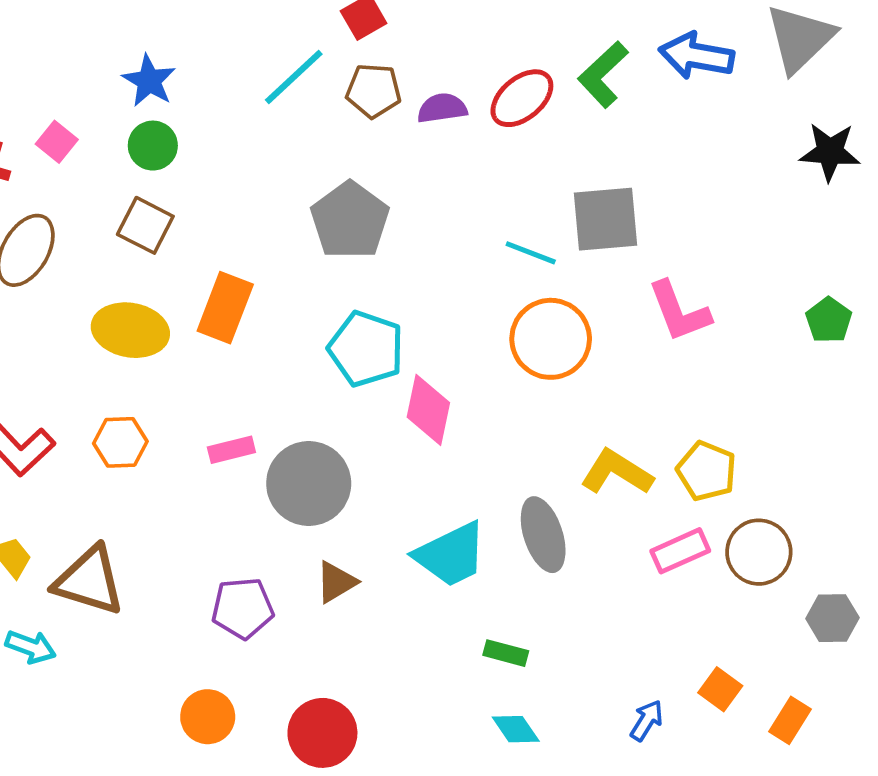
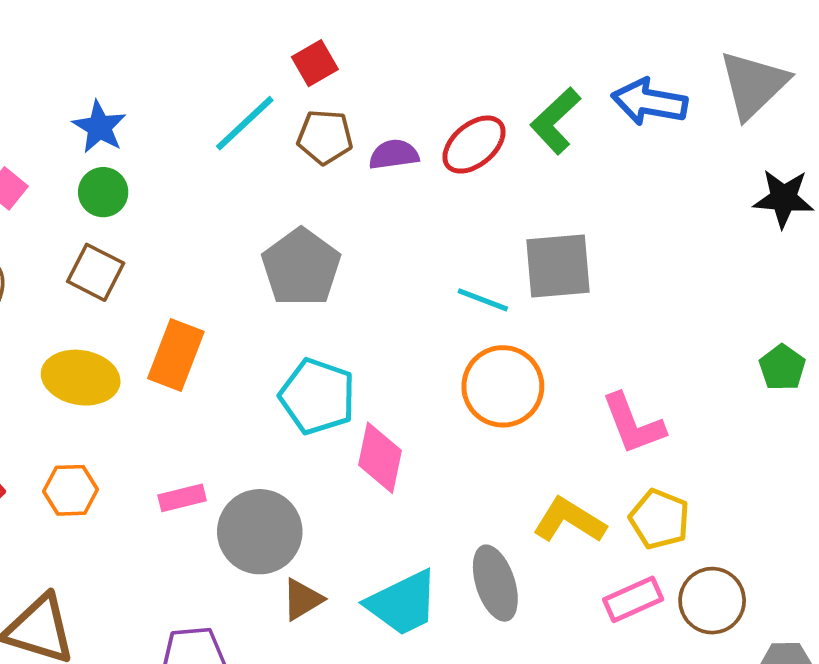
pink L-shape: (679, 311) -> (633, 424), moved
brown triangle: (336, 582) -> (302, 599), moved

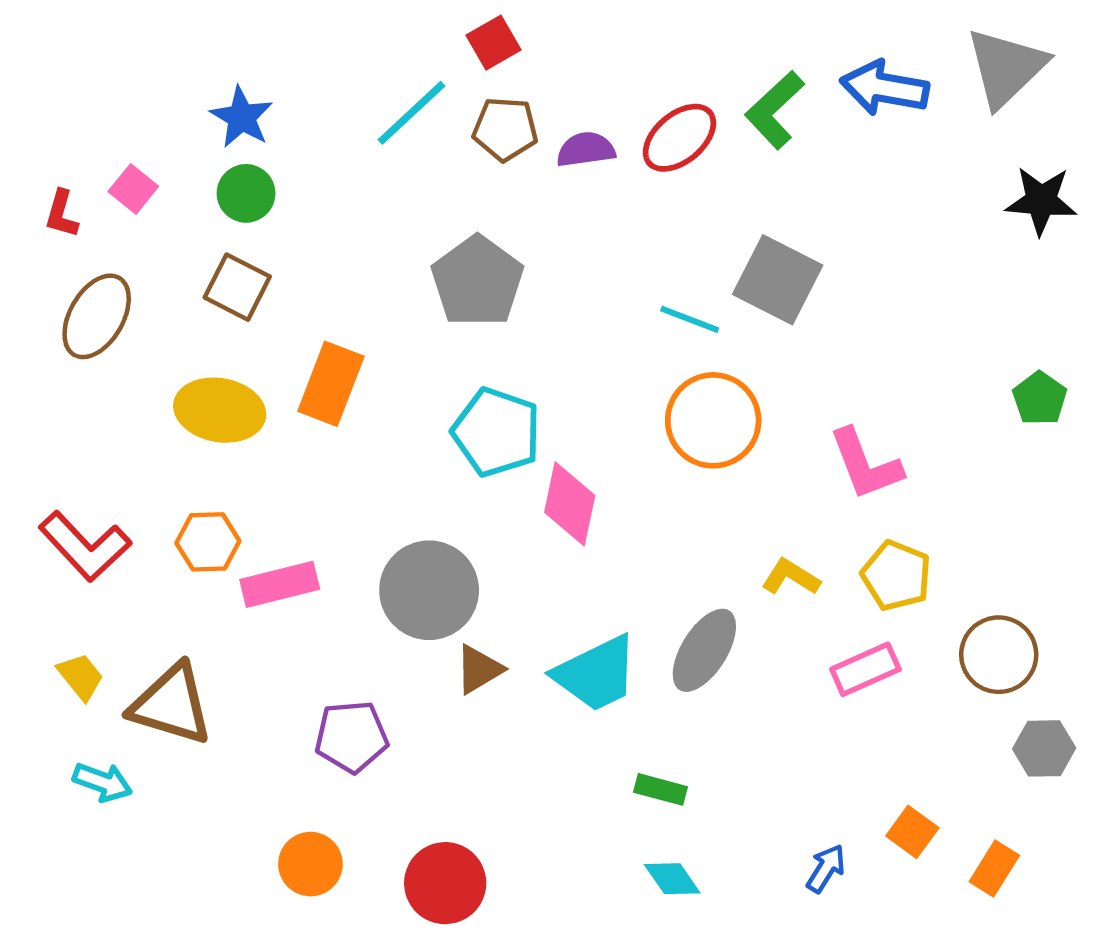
gray square: (558, 266) -> (778, 280), turned 32
pink rectangle: (182, 498) -> (280, 584), moved, size x1.4
yellow L-shape: (569, 520) -> (791, 577), size x0.7
gray ellipse: (495, 583) -> (704, 650), turned 50
brown circle: (712, 601) -> (999, 655), moved

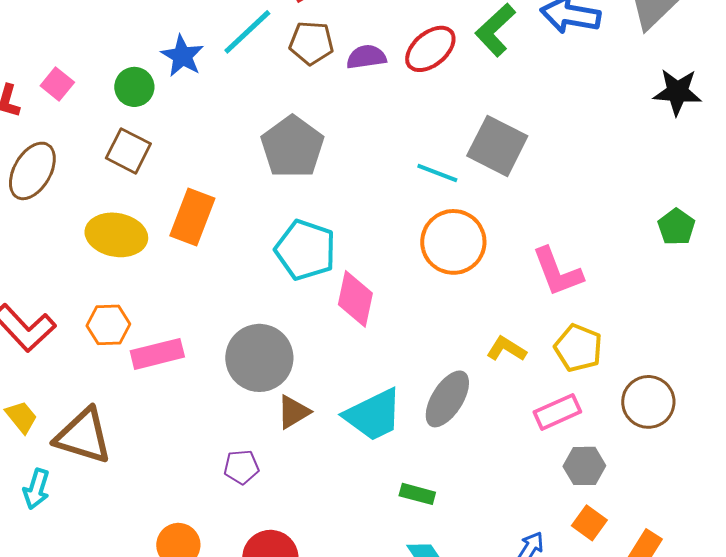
blue star: (242, 117) -> (182, 56), moved
purple pentagon: (351, 737) -> (241, 467), moved, size x0.7
gray hexagon: (1044, 748) -> (584, 466), moved
cyan arrow: (103, 782) -> (36, 489), turned 87

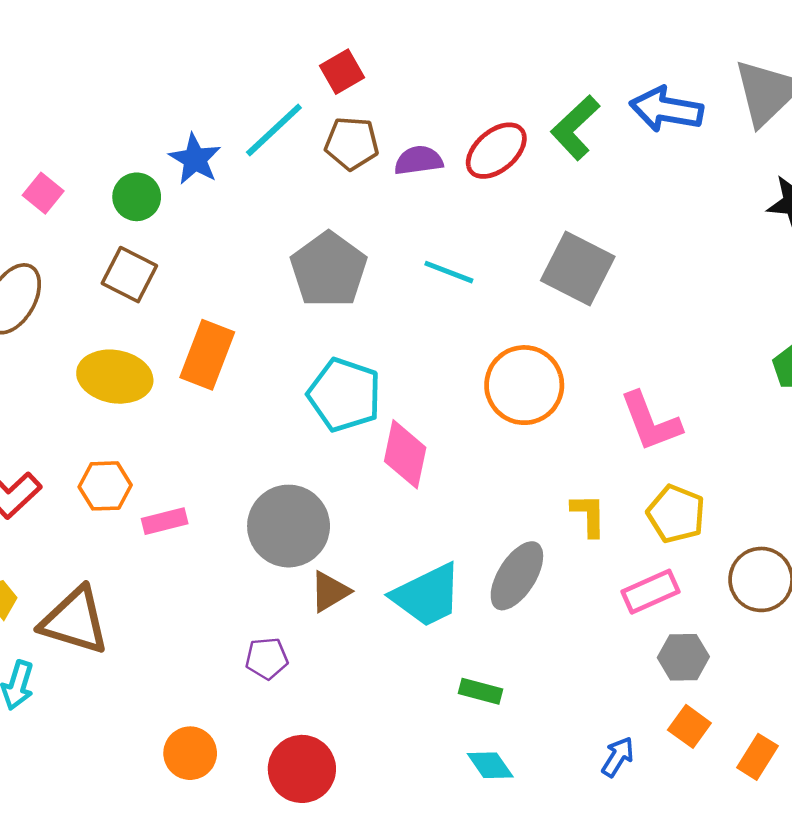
cyan line: (437, 173) -> (449, 272), moved
yellow L-shape: (506, 349) -> (589, 515), turned 57
pink rectangle: (157, 354) -> (165, 521), size x0.7

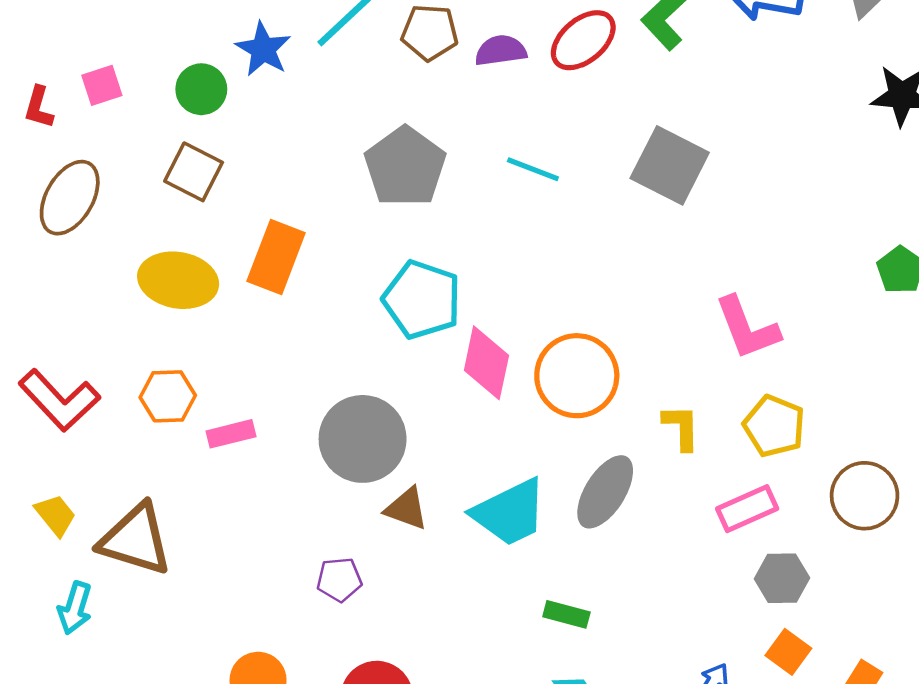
pink square: (43, 193) -> (102, 85), turned 33
orange circle: (524, 385) -> (577, 376), moved
brown triangle: (330, 592) -> (406, 509), turned 51

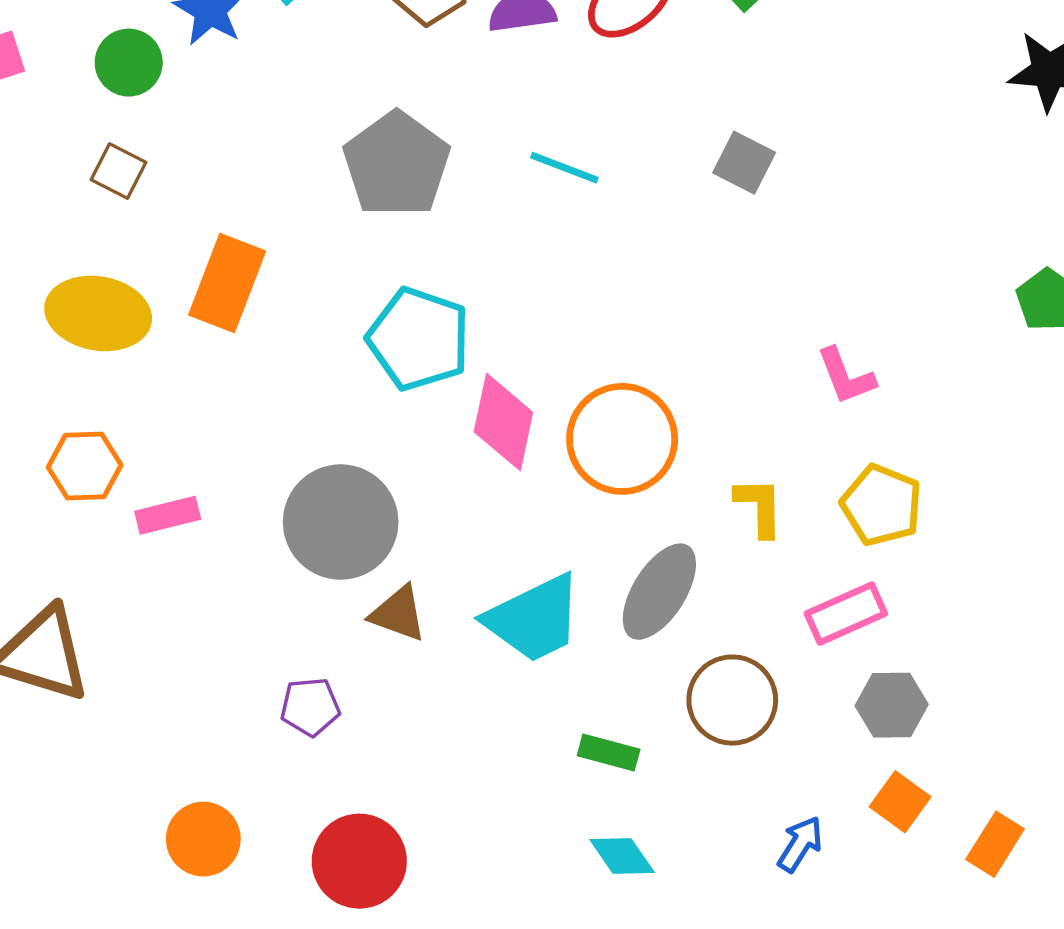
gray square: (670, 165) -> (744, 163), size x0.6
brown square: (194, 172) -> (119, 171), size x0.7
pink L-shape: (747, 328) -> (846, 376), size x0.7
brown circle: (865, 496) -> (732, 700), moved

